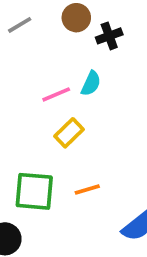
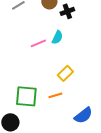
yellow rectangle: (69, 133) -> (65, 73), moved

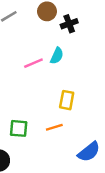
yellow rectangle: (65, 73) -> (67, 100), turned -35
green square: (26, 96) -> (19, 128), size x0.7

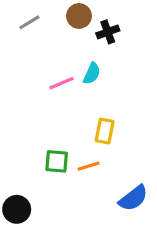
green square: (19, 128) -> (57, 161), moved

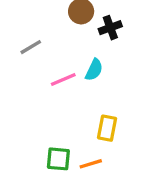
gray line: (29, 22) -> (31, 47), moved

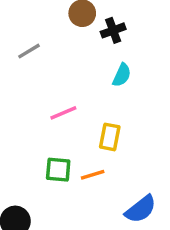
cyan semicircle: (94, 70) -> (122, 75), moved
pink line: (63, 79) -> (63, 113), moved

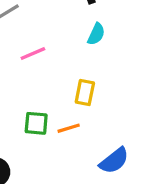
pink line: (63, 113) -> (33, 54), moved

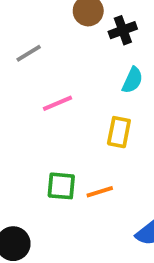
yellow rectangle: (85, 92) -> (119, 132), moved

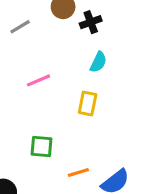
gray line: (29, 53) -> (20, 27), moved
orange line: (100, 192) -> (78, 173), moved

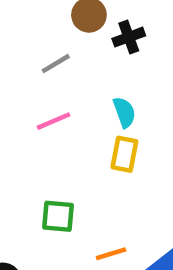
gray line: (20, 27) -> (56, 64), moved
cyan semicircle: (98, 62) -> (124, 112), moved, turned -45

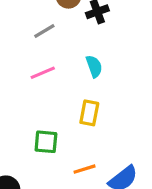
yellow rectangle: (124, 154) -> (89, 113), moved

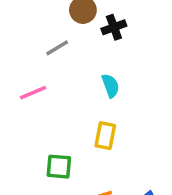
pink line: (43, 73) -> (33, 93), moved

